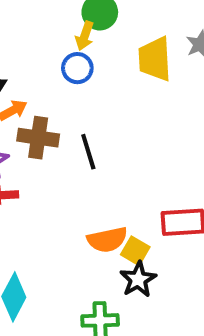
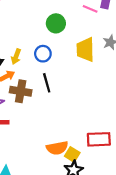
yellow arrow: (85, 36) -> (16, 57), moved
black line: (88, 152) -> (47, 83), moved

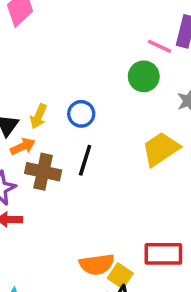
green circle: (56, 23) -> (144, 76), moved
yellow trapezoid: (85, 50) -> (161, 149), moved, turned 55
black line: (47, 83) -> (85, 160), turned 30

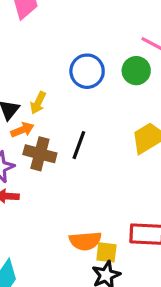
blue circle: (81, 114) -> (87, 71), moved, size x1.4
yellow square: (120, 276) -> (106, 252), turned -30

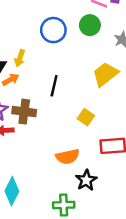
brown cross: (40, 154) -> (24, 112), moved
yellow square: (106, 252) -> (86, 117), moved, turned 35

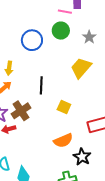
brown cross: (24, 112) -> (21, 111), turned -30
yellow square: (86, 117) -> (64, 107), moved

